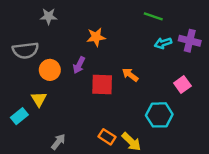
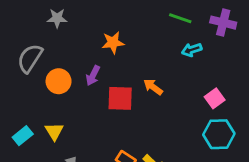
purple cross: (190, 41) -> (223, 23), moved
gray semicircle: (25, 50) -> (30, 58), turned 130
yellow triangle: (39, 99) -> (54, 131), moved
cyan hexagon: (159, 115) -> (219, 134), moved

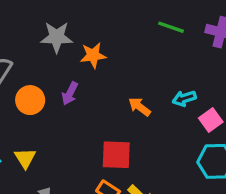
gray star: (57, 18) -> (57, 37), moved, size x1.4
cyan arrow: (192, 50) -> (184, 98), moved
red square: (120, 98) -> (116, 155), moved

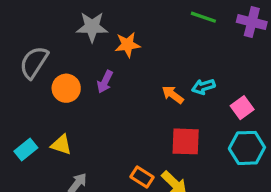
cyan arrow: (184, 98) -> (203, 87), moved
red square: (116, 155) -> (186, 141), moved
yellow triangle: (25, 158) -> (61, 145), turned -40

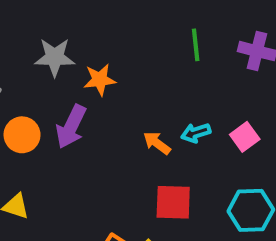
green line: (203, 17) -> (196, 45), turned 65
purple arrow: (105, 82) -> (71, 127), size x1.5
pink square: (242, 108) -> (245, 137), moved

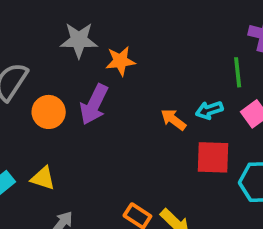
green line: (196, 45) -> (238, 72), moved
red square: (173, 202) -> (213, 157), moved

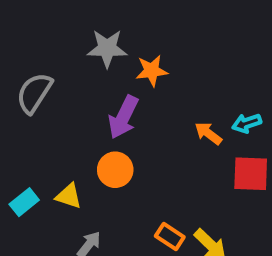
orange circle: (49, 112) -> (115, 170), moved

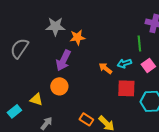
cyan rectangle: (24, 202) -> (14, 111), moved

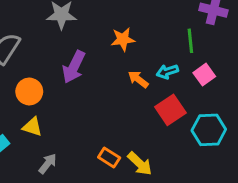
orange star: (77, 37) -> (123, 39), moved
orange circle: (59, 86) -> (29, 92), moved
red square: (126, 88) -> (170, 110), turned -36

